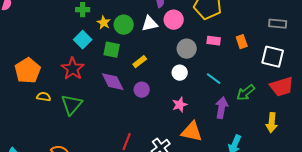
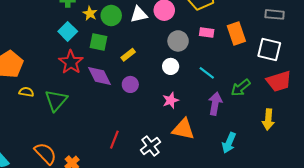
orange rectangle: (242, 42) -> (236, 34), size x1.5
red star: (73, 69) -> (71, 62), moved

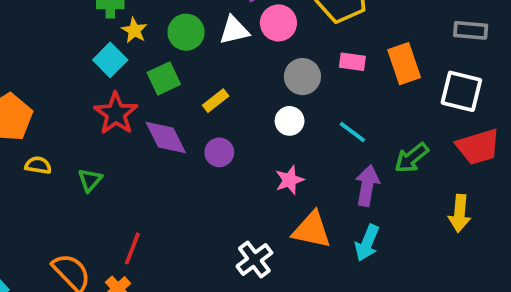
yellow star: (90, 13) -> (134, 30), moved
green square: (98, 42) -> (164, 78), turned -36
green triangle: (56, 100) -> (90, 180), size x0.6
red line: (114, 140) -> (132, 248), moved
cyan arrow: (229, 143) -> (367, 243), moved

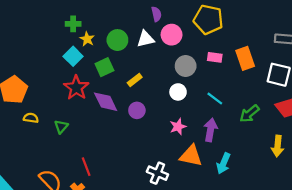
purple arrow: (367, 186) -> (210, 130), moved
red line: (132, 248) -> (86, 167), turned -42
white cross: (254, 260) -> (157, 173), turned -30

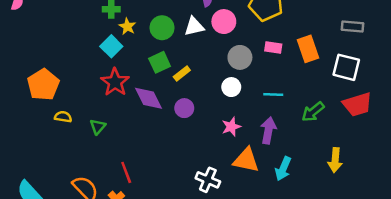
green square: (104, 67) -> (160, 62), moved
cyan line: (215, 98) -> (273, 95), turned -35
yellow arrow: (278, 146) -> (335, 160), moved

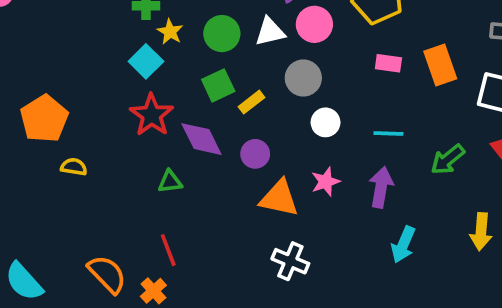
gray circle: (240, 57) -> (303, 78), moved
green triangle: (98, 127) -> (170, 182), moved, turned 42
orange triangle: (246, 160) -> (279, 198), moved

